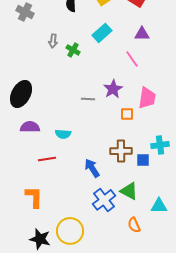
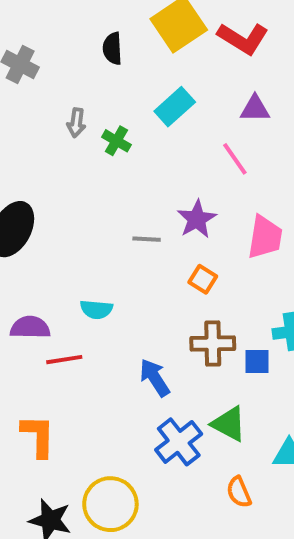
orange square: (127, 114) -> (203, 279), moved, turned 32
purple semicircle: (30, 127) -> (30, 327), moved

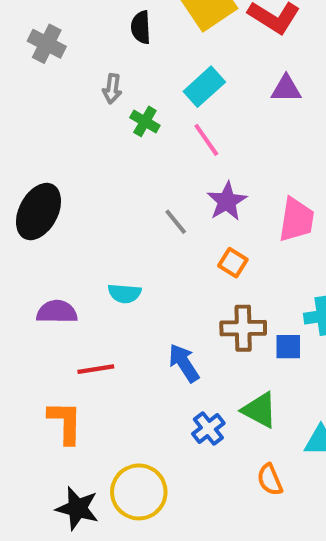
gray arrow: (76, 123) -> (112, 89), moved
pink line: (235, 159) -> (206, 140), moved
gray line: (147, 239) -> (176, 222), turned 48
red line: (64, 360) -> (96, 369), moved
blue cross: (179, 442) -> (208, 428), size x0.7

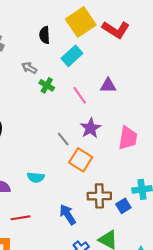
cyan rectangle: (204, 87) -> (72, 56), moved
gray arrow: (112, 89) -> (29, 68), turned 112
purple triangle: (286, 89) -> (108, 85), moved
orange square: (233, 263) -> (81, 160), moved, size x1.5
blue square: (288, 347) -> (123, 206), turned -32

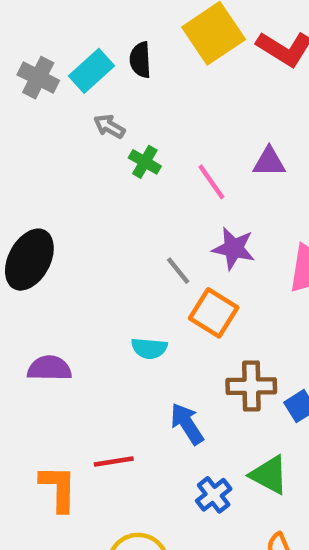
cyan rectangle: (72, 56) -> (92, 71), moved
purple star: (91, 128) -> (234, 248), turned -30
cyan semicircle: (36, 177) -> (149, 348), moved
red line: (21, 218) -> (114, 462), moved

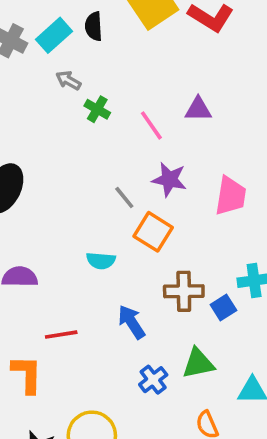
red line: (114, 462) -> (61, 335), moved
green triangle: (269, 475) -> (198, 363), turned -40

